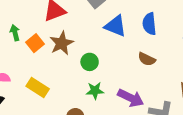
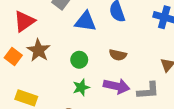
brown semicircle: (147, 59) -> (118, 55), moved
green circle: (90, 62) -> (79, 60), moved

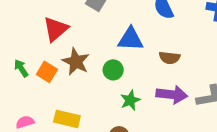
blue triangle: (86, 22) -> (130, 39), moved
green circle: (79, 60) -> (113, 70), moved

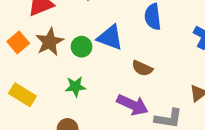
green circle: (113, 70) -> (82, 47), moved
green star: (130, 100) -> (75, 87), moved

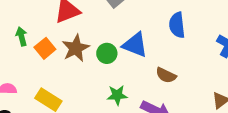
green star: (75, 87) -> (117, 95), moved

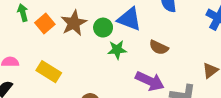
green star: (117, 95) -> (117, 50), moved

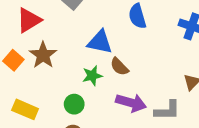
green circle: (103, 28) -> (74, 104), moved
brown semicircle: (159, 47) -> (119, 67), moved, turned 30

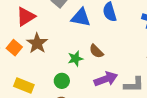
blue triangle: (100, 42) -> (81, 17), moved
purple arrow: (131, 103) -> (106, 79), turned -35

